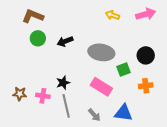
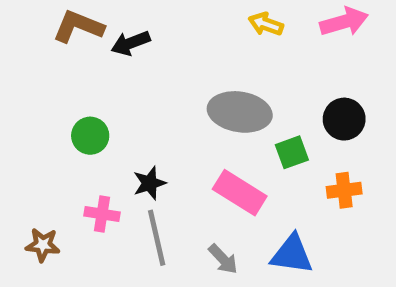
green circle: (38, 38) -> (90, 136), moved
black arrow: (65, 41) -> (131, 43), moved
brown star: (20, 94) -> (43, 245), moved

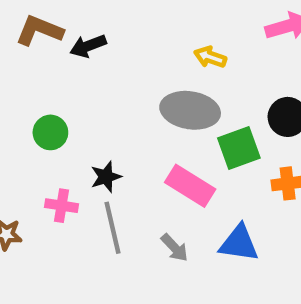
yellow arrow: (266, 24) -> (210, 57), moved
green square: (292, 152) -> (239, 148), size x1.4

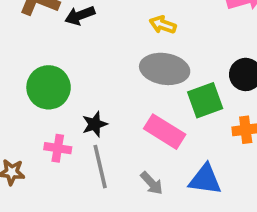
yellow arrow: (210, 57) -> (163, 25), moved
green circle: (50, 132) -> (49, 87), size x1.5

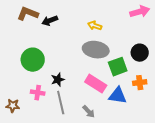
blue triangle: (205, 179) -> (118, 96), moved

